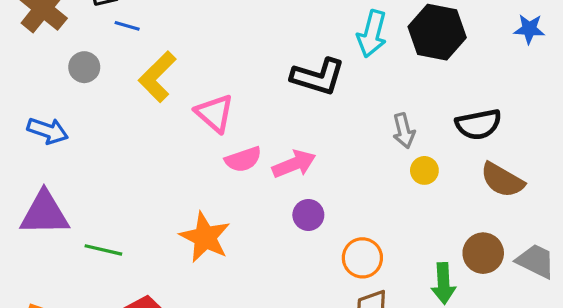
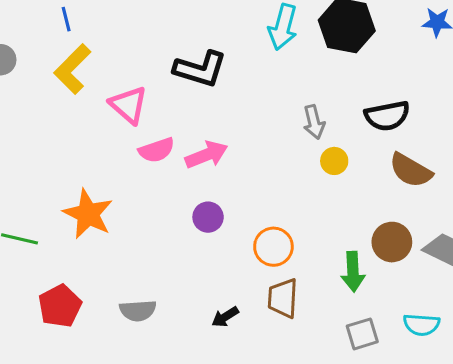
blue line: (127, 26) -> (66, 19), moved, turned 60
black L-shape: (318, 77) -> (200, 69), moved
purple circle: (308, 215) -> (208, 217), moved
orange star: (205, 237) -> (88, 214), moved

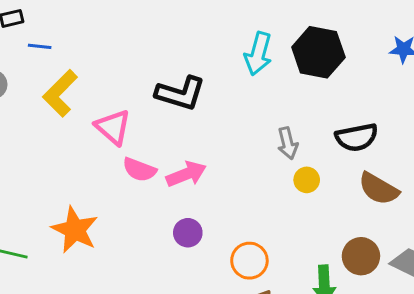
blue line: (66, 19) -> (40, 46), moved, turned -70
pink semicircle: (157, 150) -> (139, 170), turned 40

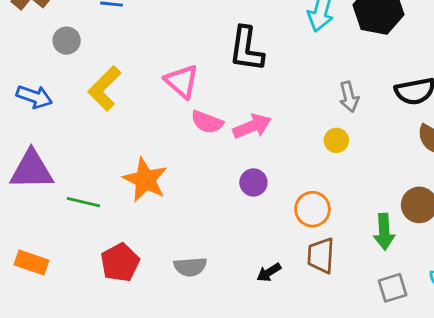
yellow L-shape: (60, 93) -> (105, 88), moved
black L-shape: (180, 93) -> (246, 49), turned 81
yellow circle: (307, 180) -> (336, 140), moved

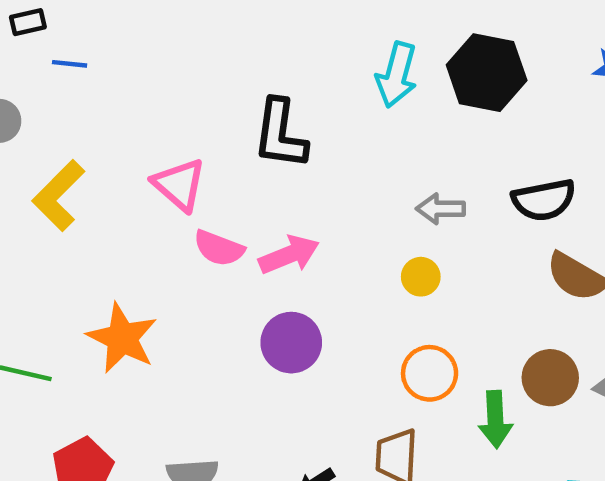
gray arrow: (349, 97) -> (441, 209), turned 104
purple circle: (253, 182) -> (291, 343), size x1.4
orange circle: (312, 209) -> (430, 373), moved

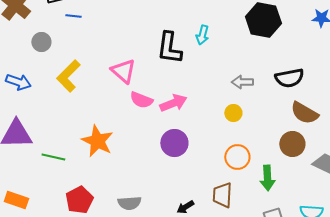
cyan arrow: (397, 75) -> (202, 35), moved, size x0.7
brown circle: (550, 378) -> (292, 144), moved

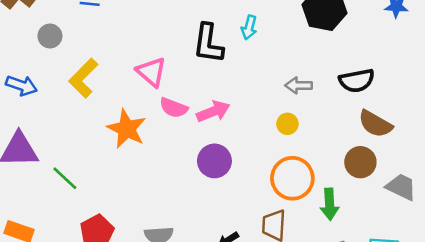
orange star: (97, 141) -> (127, 129), moved
green line: (53, 157) -> (65, 178), turned 30
orange circle: (237, 157) -> (292, 178), size x1.4

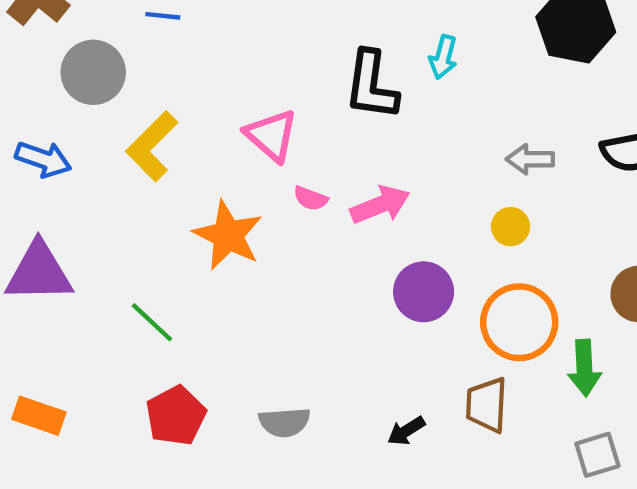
gray circle: (50, 36) -> (93, 72), size x1.5
pink semicircle: (174, 108) -> (311, 198), size x0.7
purple circle: (214, 161) -> (424, 292), moved
green line: (65, 178) -> (152, 322), moved

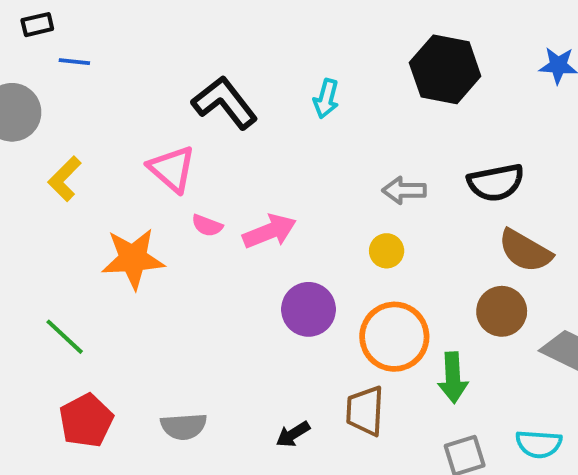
black L-shape: (371, 85) -> (225, 103), moved, turned 134
yellow L-shape: (152, 146) -> (65, 179), size x0.7
orange star: (228, 235) -> (133, 259), turned -30

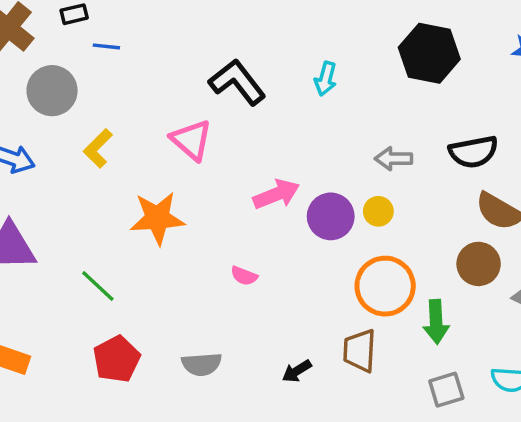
pink semicircle: (207, 225) -> (244, 276), moved
purple circle: (309, 309) -> (331, 216), moved

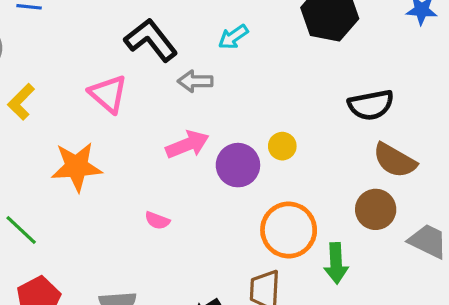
cyan arrow: (326, 79) -> (233, 37), turned 40
gray arrow: (394, 159) -> (195, 81), moved
yellow circle: (378, 211) -> (282, 146), moved

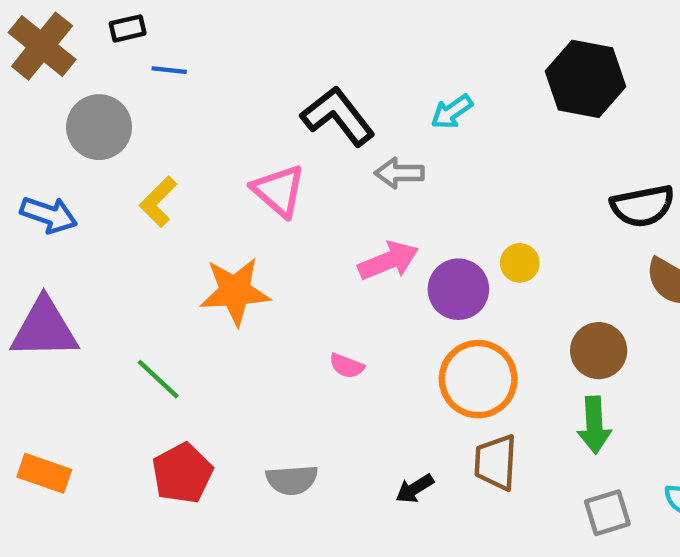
brown circle: (376, 209) -> (599, 351), moved
orange circle: (289, 230) -> (478, 379), moved

